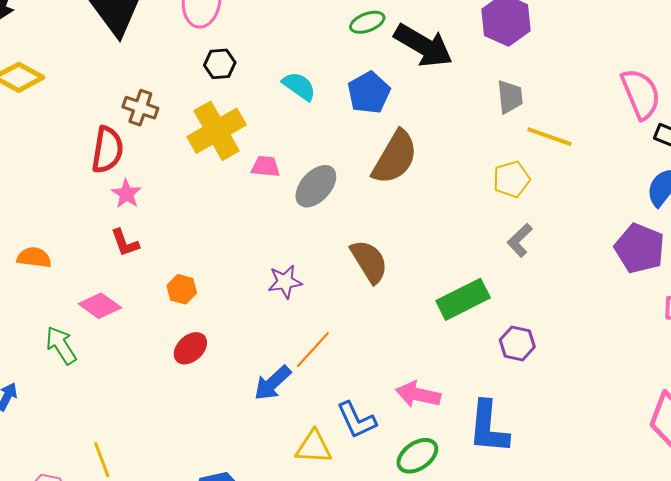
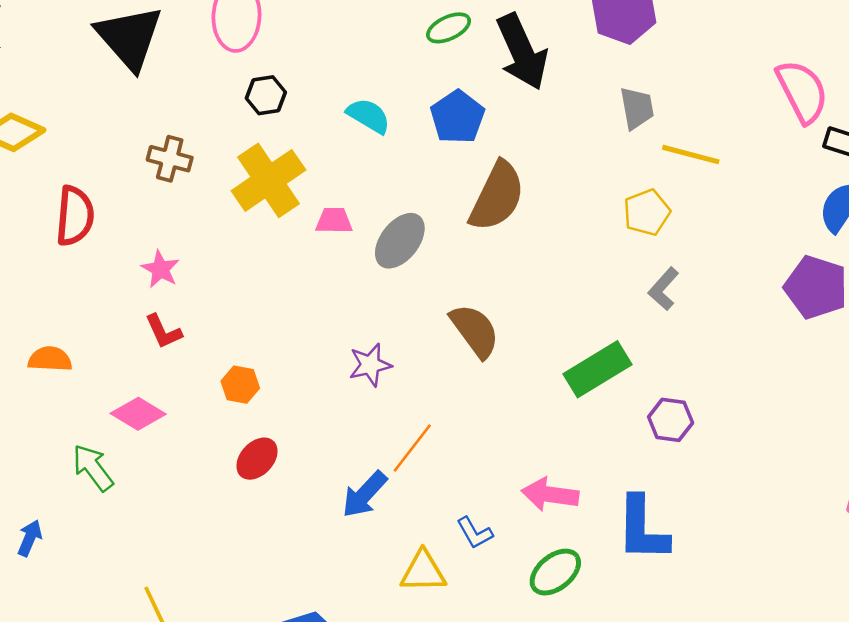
black arrow: (423, 46) -> (522, 52), turned 40
red semicircle: (107, 150) -> (75, 216), moved
blue L-shape: (356, 420) -> (475, 533), size x0.7

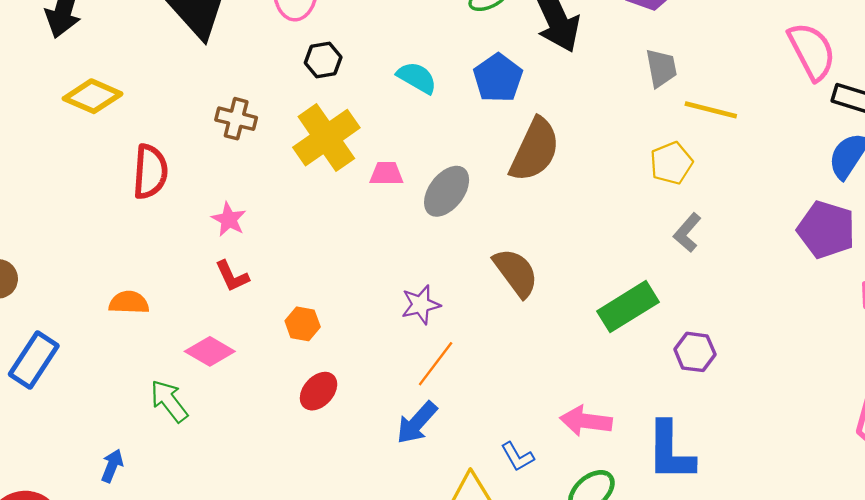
orange line: (412, 448) -> (436, 364), moved

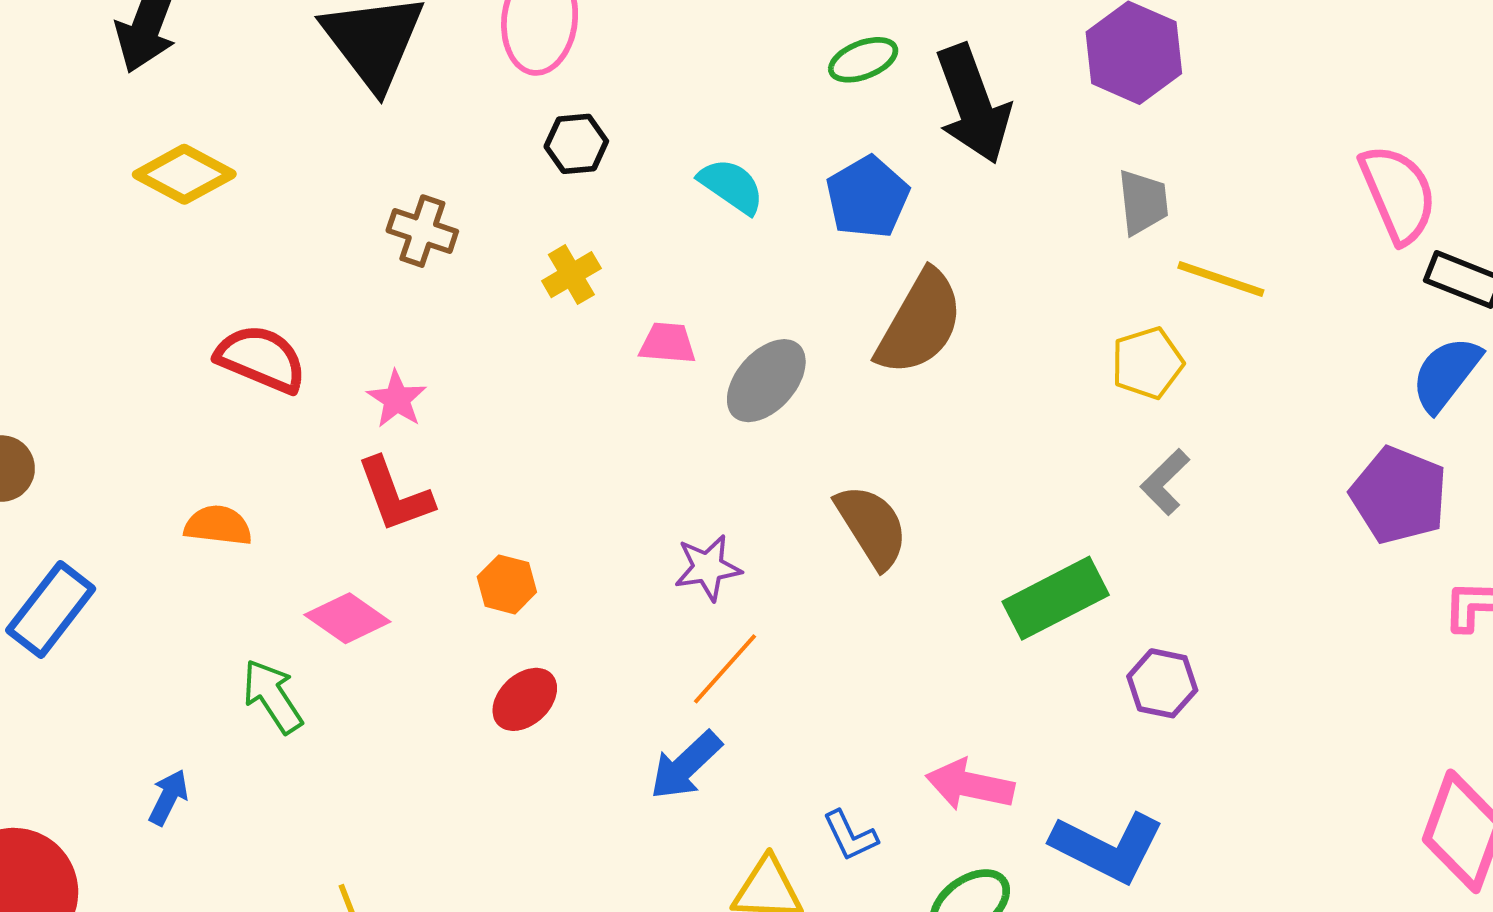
yellow cross: (326, 138) -> (571, 275), size x0.5
red semicircle: (150, 172) -> (261, 359), moved, turned -76
red L-shape: (232, 276) -> (395, 495), size x1.4
blue L-shape: (670, 451) -> (1108, 847), turned -68

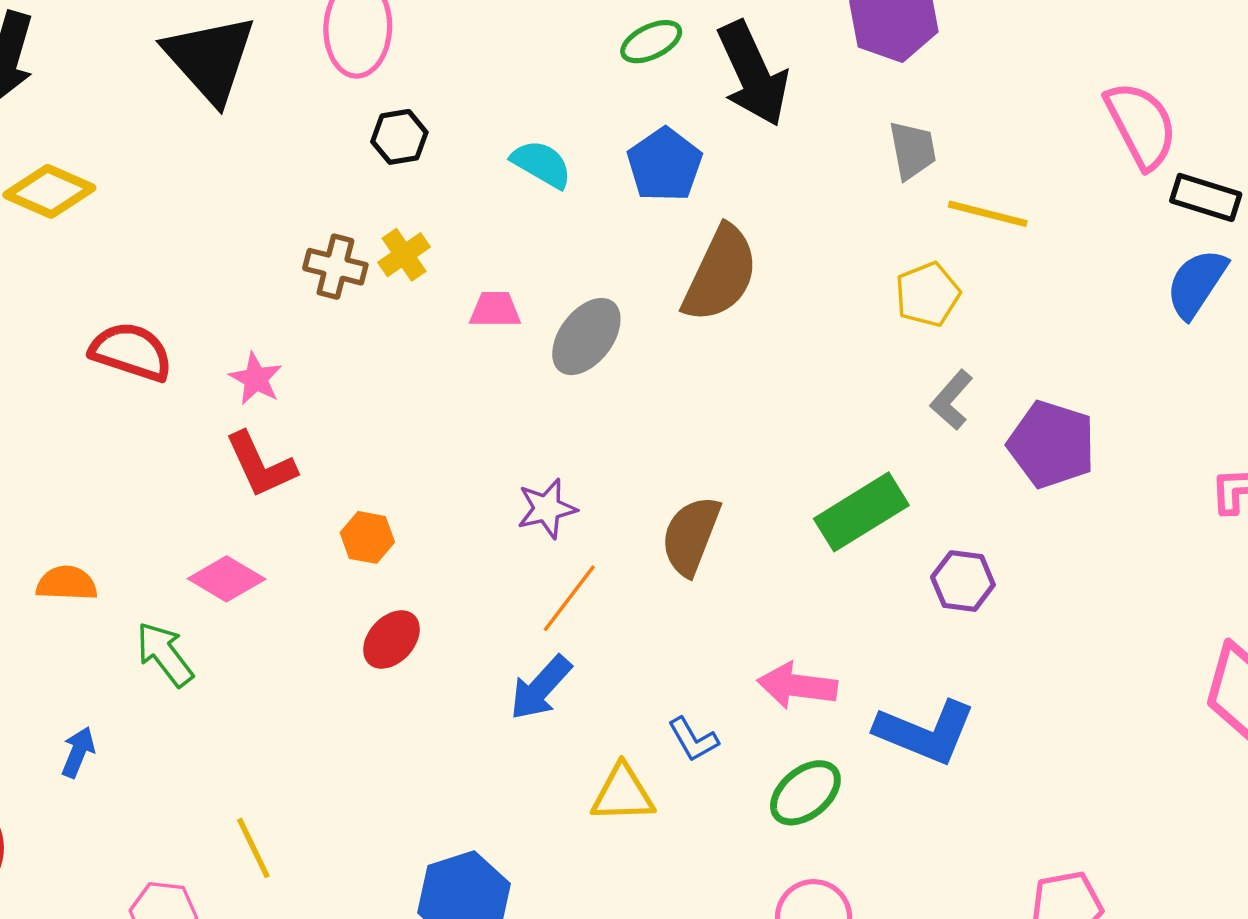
brown cross: (422, 231) -> (335, 267), moved
purple pentagon: (1399, 495) -> (1052, 444), moved
orange semicircle: (218, 525) -> (67, 583), moved
brown semicircle: (872, 526) -> (691, 536), moved, turned -122

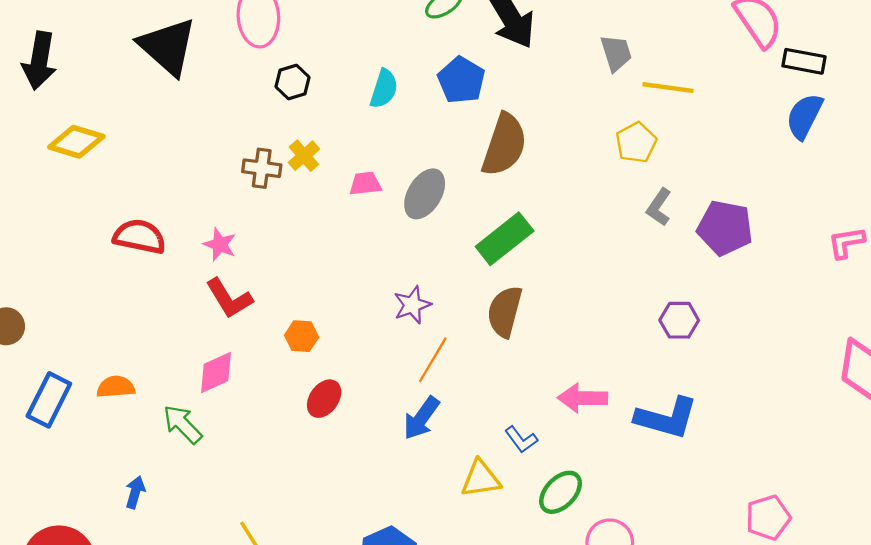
cyan semicircle: (542, 164) -> (384, 89), turned 84
green rectangle: (861, 512) -> (505, 239), moved
pink diamond: (227, 579) -> (216, 372), turned -48
green ellipse: (805, 793) -> (561, 492), moved

